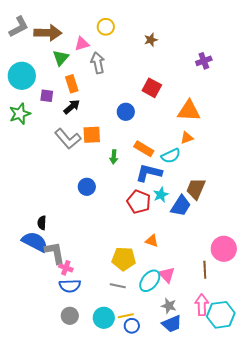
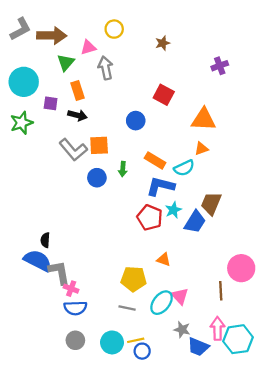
black arrow: (72, 107) -> (78, 115), turned 54
blue circle: (87, 187) -> (97, 178), moved
blue trapezoid: (172, 324) -> (198, 347), moved, turned 45

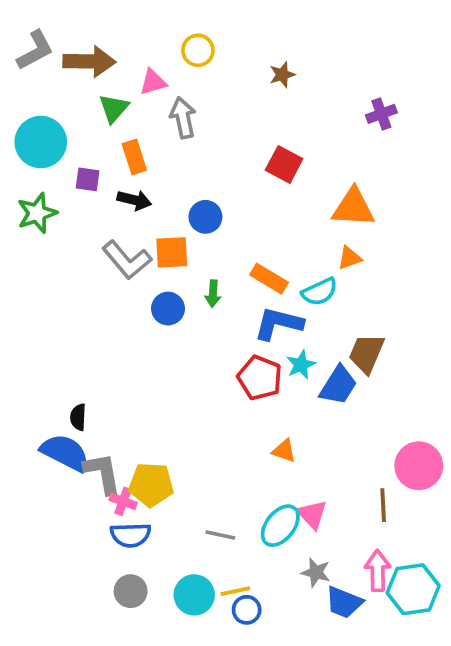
blue circle: (136, 121) -> (205, 217), moved
yellow pentagon: (134, 279) -> (151, 484), moved

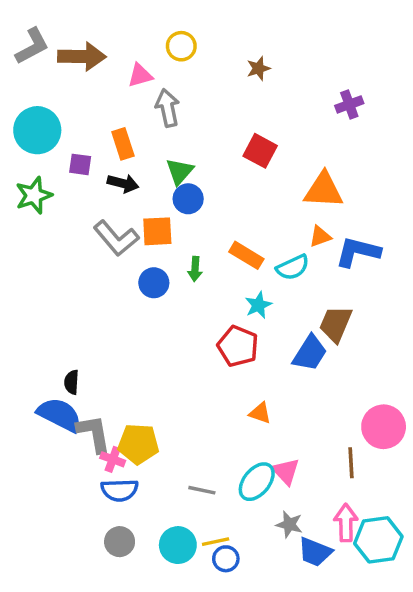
green triangle: (114, 108) -> (180, 171), moved
blue L-shape: (278, 324) -> (358, 252), moved
cyan star: (301, 365) -> (258, 305), moved

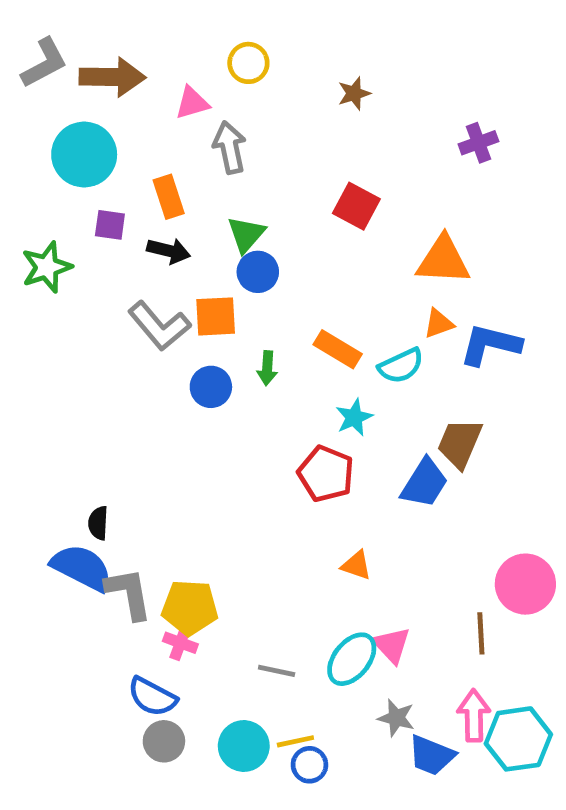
cyan circle: (37, 130) -> (84, 155), moved
pink cross: (113, 459) -> (180, 643), moved
blue semicircle: (120, 490) -> (152, 697), moved, turned 30

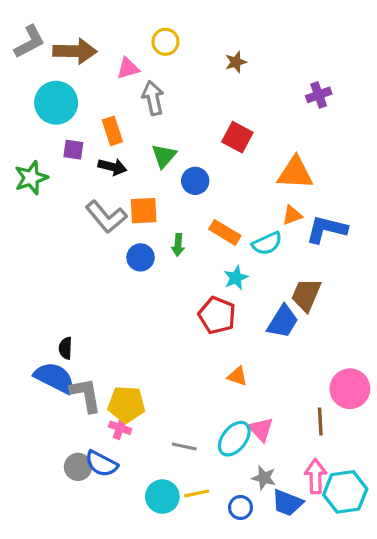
blue circle: (258, 272) -> (195, 181), moved
gray circle: (164, 741) -> (78, 467), moved
blue circle: (309, 765) -> (241, 507), moved

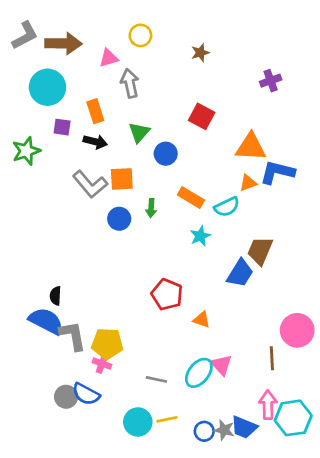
blue L-shape: (326, 229) -> (277, 172), moved
red pentagon: (217, 315) -> (167, 294), moved
gray star: (264, 478) -> (224, 430), moved

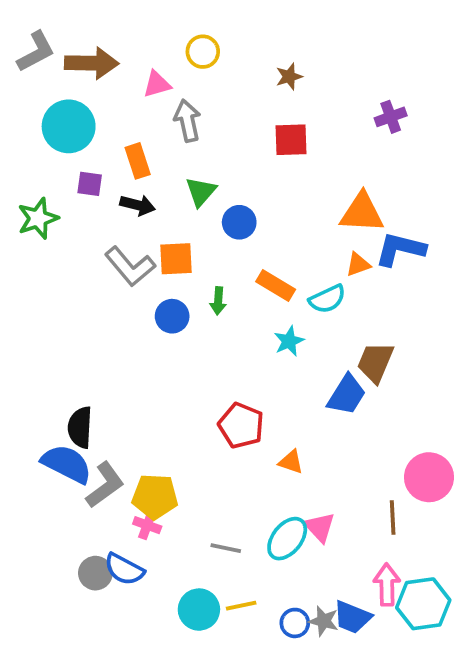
red square: (202, 116) -> (291, 140), moved, turned -30
black semicircle: (55, 296) -> (80, 427), size x1.5
gray L-shape: (73, 336) -> (105, 485), turned 64

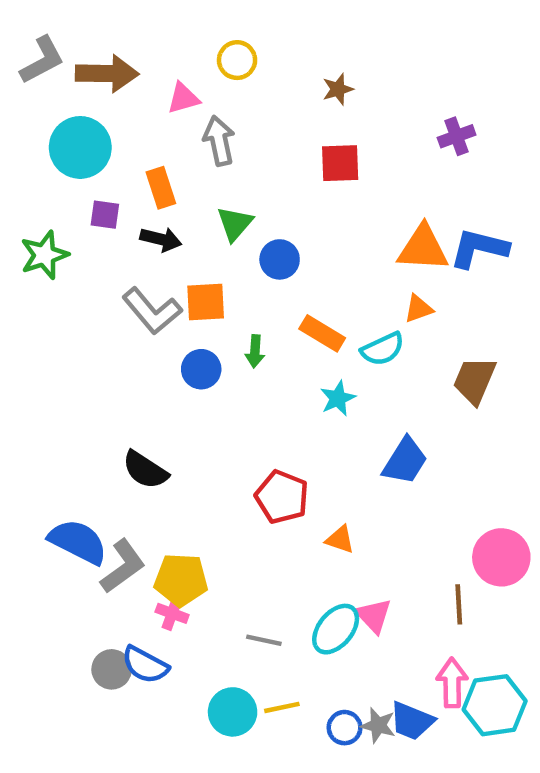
blue L-shape: (400, 249) -> (479, 248), moved
brown trapezoid: (375, 362) -> (474, 380), moved
black semicircle: (80, 427) -> (145, 470), moved, turned -60

